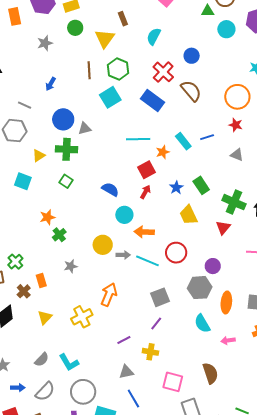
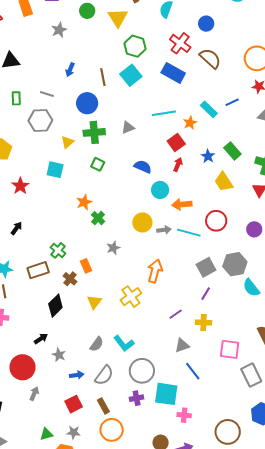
brown line: (89, 70) -> (103, 77), moved
gray triangle: (85, 128) -> (128, 128), moved
gray hexagon: (200, 288) -> (235, 264), moved

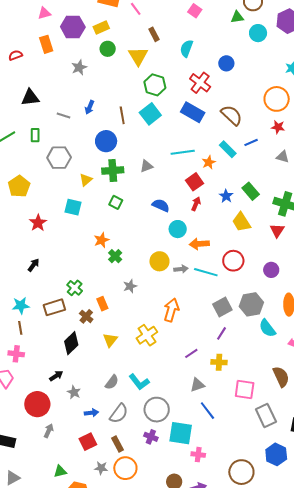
brown semicircle: (210, 58) -> (232, 115), moved
gray line: (47, 94) -> (64, 115), moved
purple cross: (137, 398) -> (151, 437), turned 32
gray star: (73, 432) -> (101, 468), moved

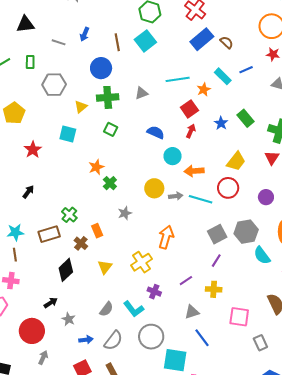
blue rectangle: (193, 112) -> (202, 39), moved, turned -70
brown semicircle: (232, 115) -> (227, 42), size x0.6
yellow trapezoid: (241, 222) -> (236, 161), moved, turned -110
gray rectangle: (266, 416) -> (260, 343), size x0.7
purple cross: (151, 437) -> (154, 292), moved

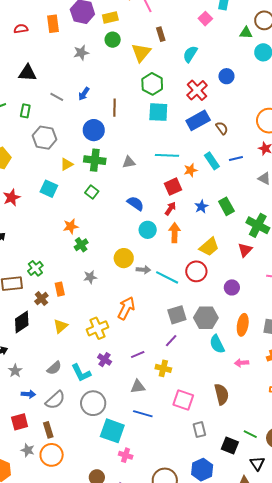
cyan square: (145, 41) -> (158, 112), moved, turned 30
orange arrow: (194, 171) -> (175, 233), moved, turned 84
blue line: (202, 338) -> (143, 414), turned -48

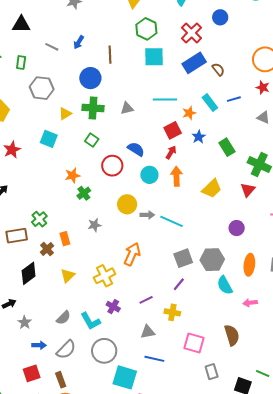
blue star: (201, 206) -> (199, 137), moved
red circle: (196, 271) -> (112, 166), moved

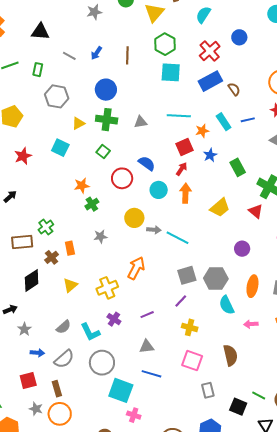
brown line: (110, 55) -> (127, 55), moved
red triangle: (248, 190) -> (256, 211), turned -35
yellow cross: (172, 312) -> (190, 327), moved

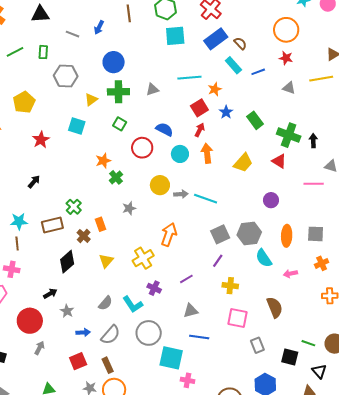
brown line: (127, 55) -> (129, 13), moved
cyan rectangle: (224, 122) -> (233, 65), moved

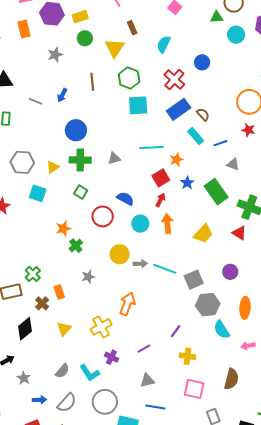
gray hexagon: (66, 76) -> (22, 162), moved
gray triangle: (289, 88) -> (233, 164), moved
green rectangle: (255, 120) -> (216, 192), size x1.4
gray square: (220, 234) -> (194, 280), moved
brown semicircle: (275, 307) -> (231, 379), turned 35

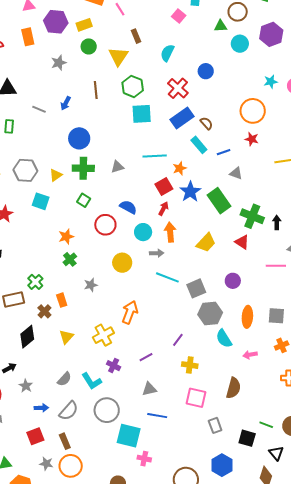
blue star: (187, 183) -> (190, 192), size x1.5
green cross: (76, 246) -> (70, 259), moved
gray arrow: (140, 264) -> (157, 253), moved

